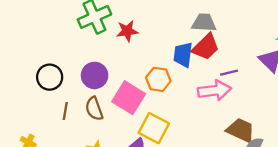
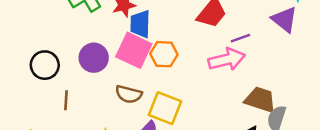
blue trapezoid: (183, 55) -> (140, 24), moved
pink square: (129, 98) -> (134, 50), moved
brown semicircle: (94, 109) -> (129, 94), moved, turned -50

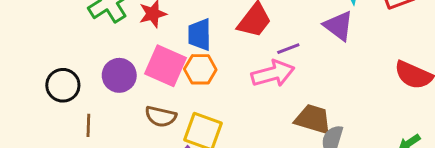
blue trapezoid: (140, 24) -> (200, 35), moved

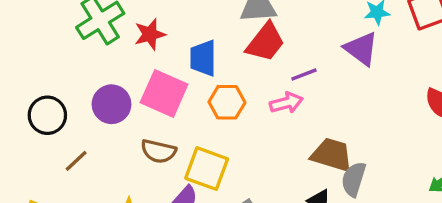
orange hexagon: (200, 69) -> (227, 102), moved
pink arrow: (273, 74) -> (286, 103), size x0.7
brown line: (88, 125) -> (76, 161), turned 45

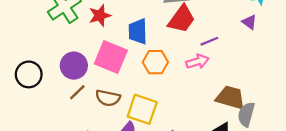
purple triangle: (361, 49) -> (249, 22), size x0.6
brown line: (76, 161) -> (77, 92), moved

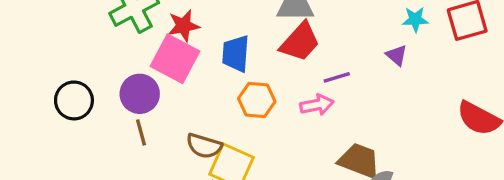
pink square: (111, 57) -> (175, 59), moved
brown line: (77, 92) -> (141, 132), turned -66
brown semicircle: (108, 98) -> (204, 146), moved

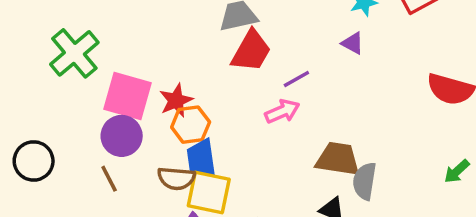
red star: (183, 26) -> (176, 100), moved
blue trapezoid: (236, 54) -> (201, 158), moved
purple circle: (140, 94) -> (122, 136), moved
orange hexagon: (257, 100) -> (191, 125), moved

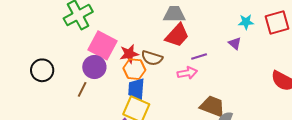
brown semicircle: (176, 178) -> (152, 58), moved
brown line: (109, 179) -> (82, 89), turned 42

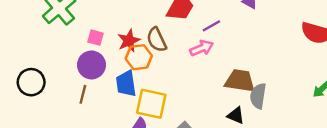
pink square: (103, 45) -> (95, 38), size x0.5
brown semicircle: (152, 58) -> (157, 40), turned 60
blue trapezoid: (136, 89) -> (126, 84), moved

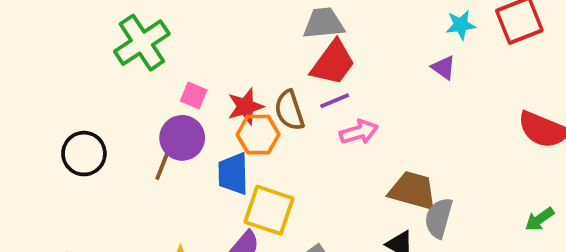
purple line: (211, 26) -> (335, 101), moved
brown line: (83, 94) -> (162, 165), moved

